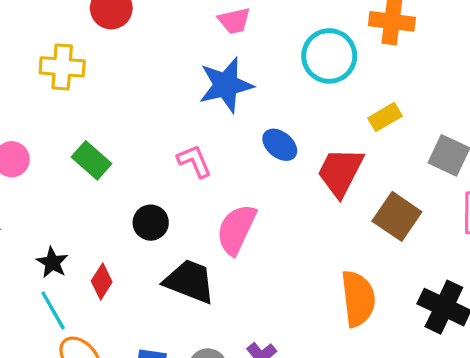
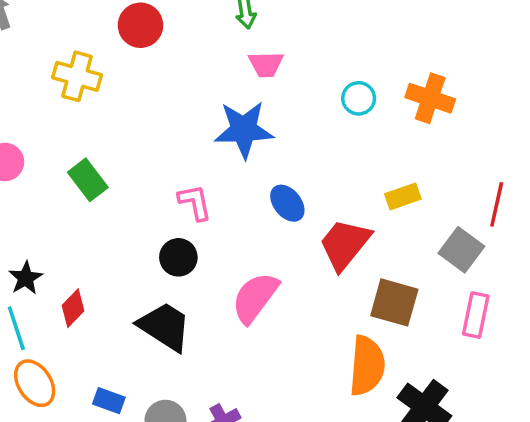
cyan circle: (329, 56) -> (359, 98), moved, size x0.6
brown square: (397, 216) -> (394, 302), turned -30
black circle: (151, 223) -> (178, 257), moved
pink semicircle: (236, 229) -> (255, 298), moved
orange semicircle: (358, 299) -> (367, 366), moved

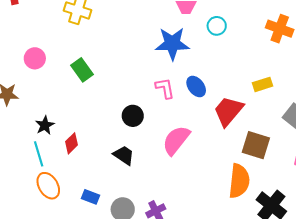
cyan circle: (359, 98) -> (217, 26), moved
pink L-shape: (195, 202) -> (165, 88), moved
black trapezoid: (165, 326) -> (124, 155), size x0.7

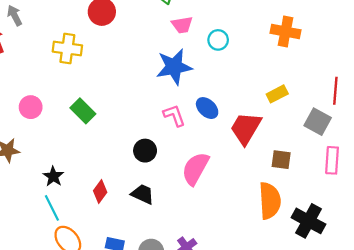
red diamond: (72, 143) -> (100, 192), moved
brown square: (256, 145) -> (281, 160), size x0.7

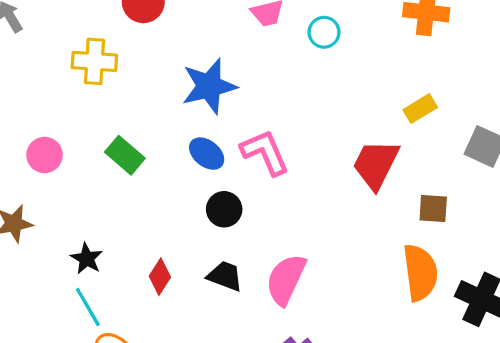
blue star: (174, 67) -> (209, 86), moved
blue ellipse: (207, 108) -> (207, 154), moved
pink L-shape: (174, 115) -> (265, 152), size x1.4
pink semicircle: (195, 169) -> (286, 279), moved

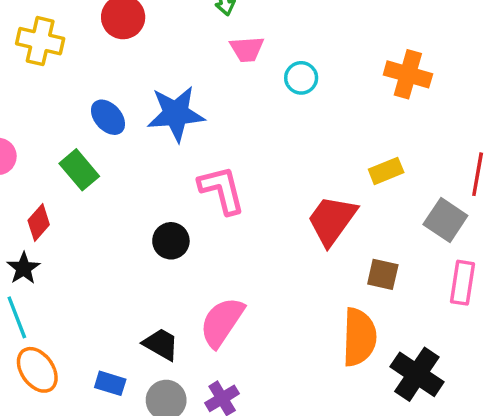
yellow cross: (94, 61) -> (40, 41), moved
blue ellipse: (207, 154) -> (108, 117), moved
black trapezoid: (225, 276) -> (161, 344), moved
red diamond: (160, 277) -> (39, 222), moved

